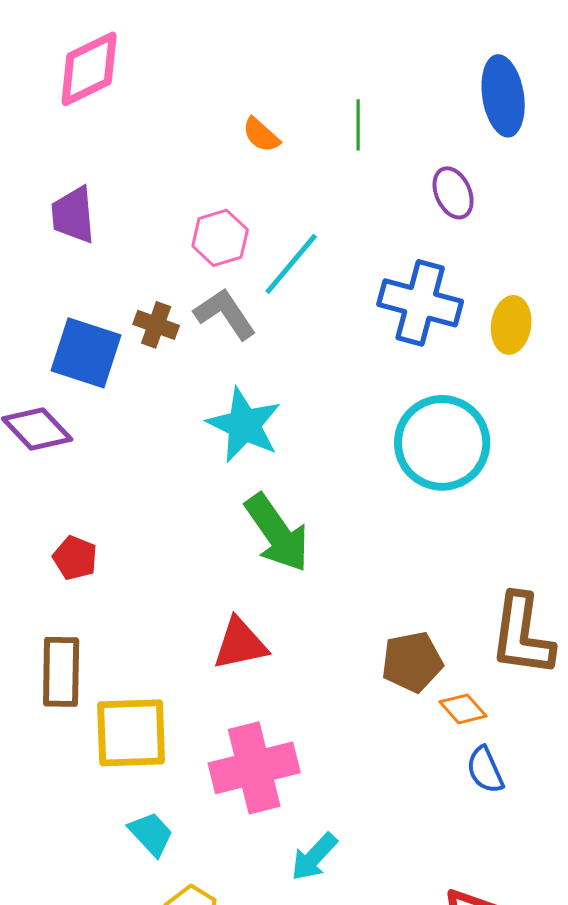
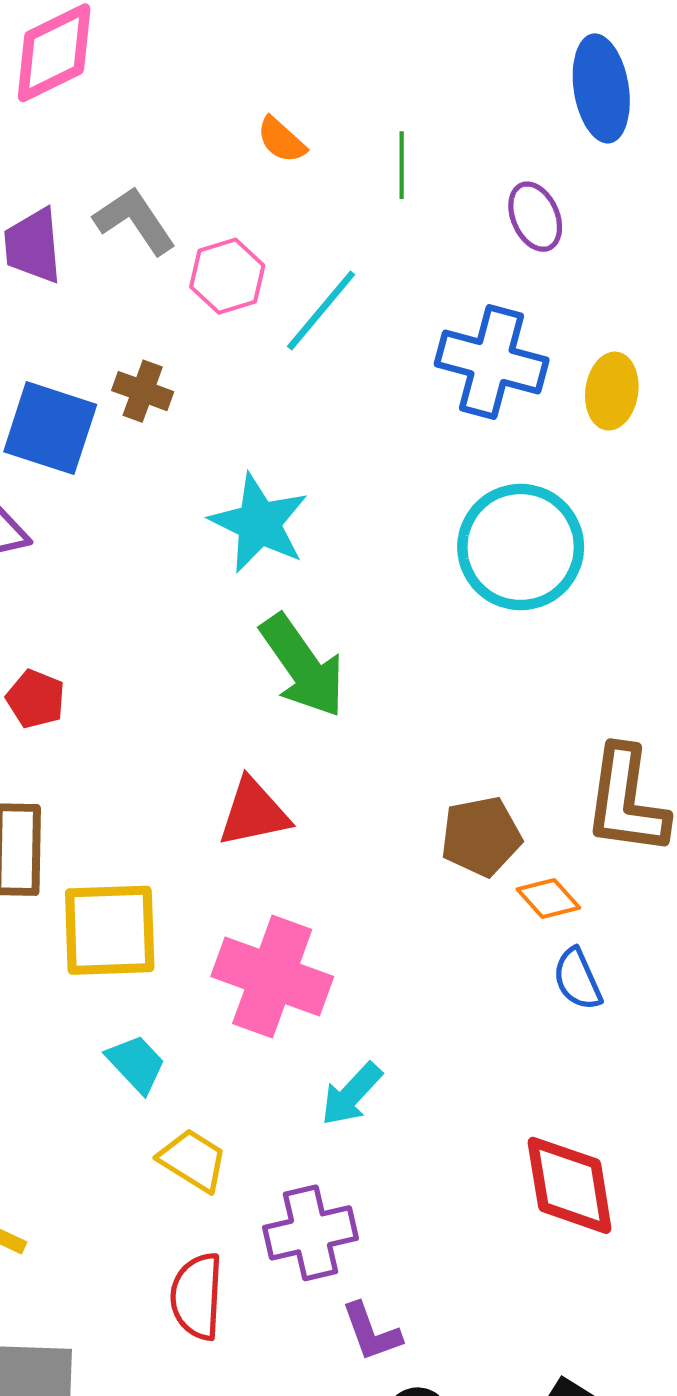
green line: (358, 125) -> (402, 165), moved
gray L-shape: (225, 314) -> (135, 221), moved
pink cross: (254, 768) -> (272, 976), turned 34

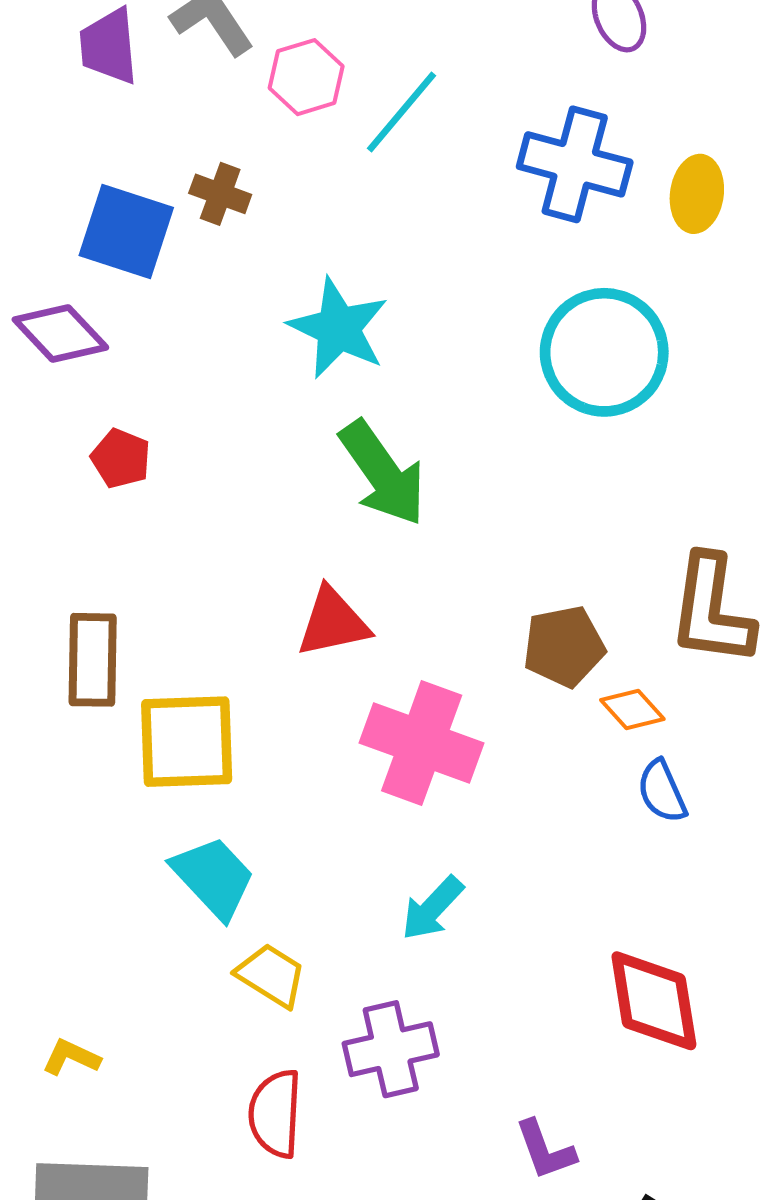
red pentagon: (36, 699) -> (121, 458), moved
pink cross: (272, 976) -> (422, 743), moved
cyan trapezoid: (136, 1064) -> (213, 877), size x1.4
purple L-shape: (371, 1332) -> (545, 1150), moved

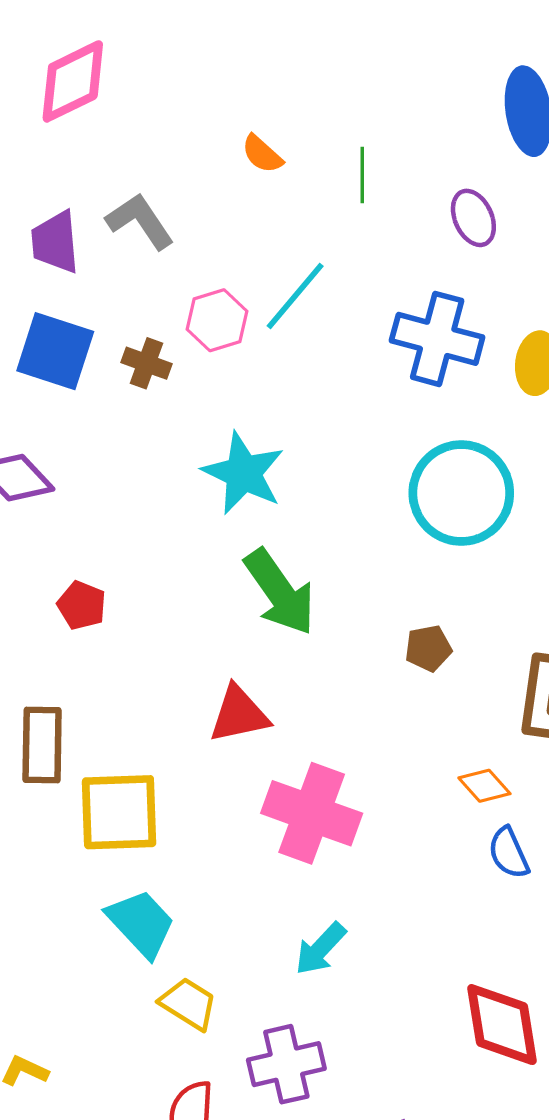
pink hexagon: (306, 77) -> (217, 320), moved
blue square: (126, 231) -> (55, 351), moved
red pentagon: (121, 458) -> (82, 605), moved
brown pentagon: (564, 646) -> (428, 648), moved, size x0.7

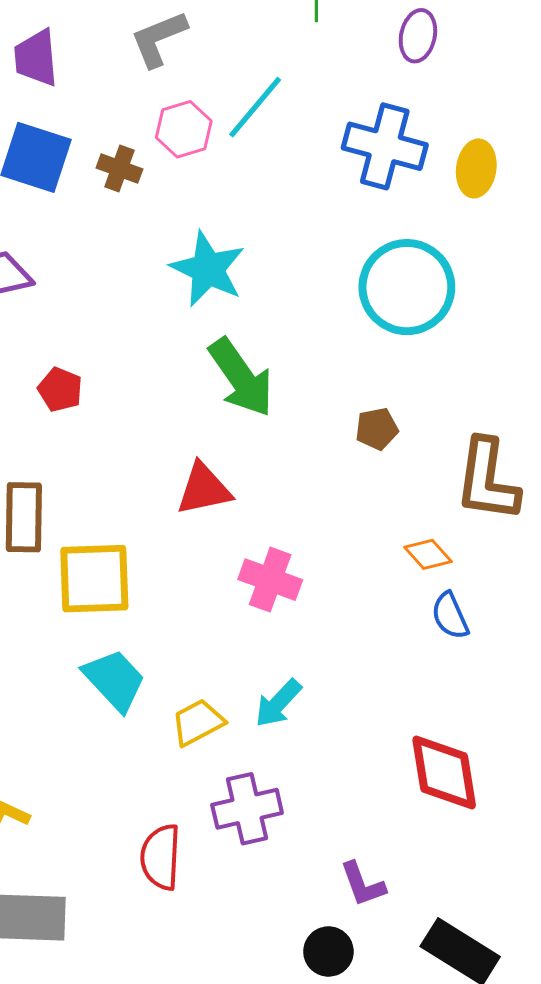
purple ellipse: (473, 218) -> (418, 36), turned 36
gray L-shape: (140, 221) -> (159, 39), moved, turned -78
pink cross: (312, 813) -> (270, 580), size x0.7
yellow trapezoid: (188, 1004) -> (198, 722), moved, turned -60

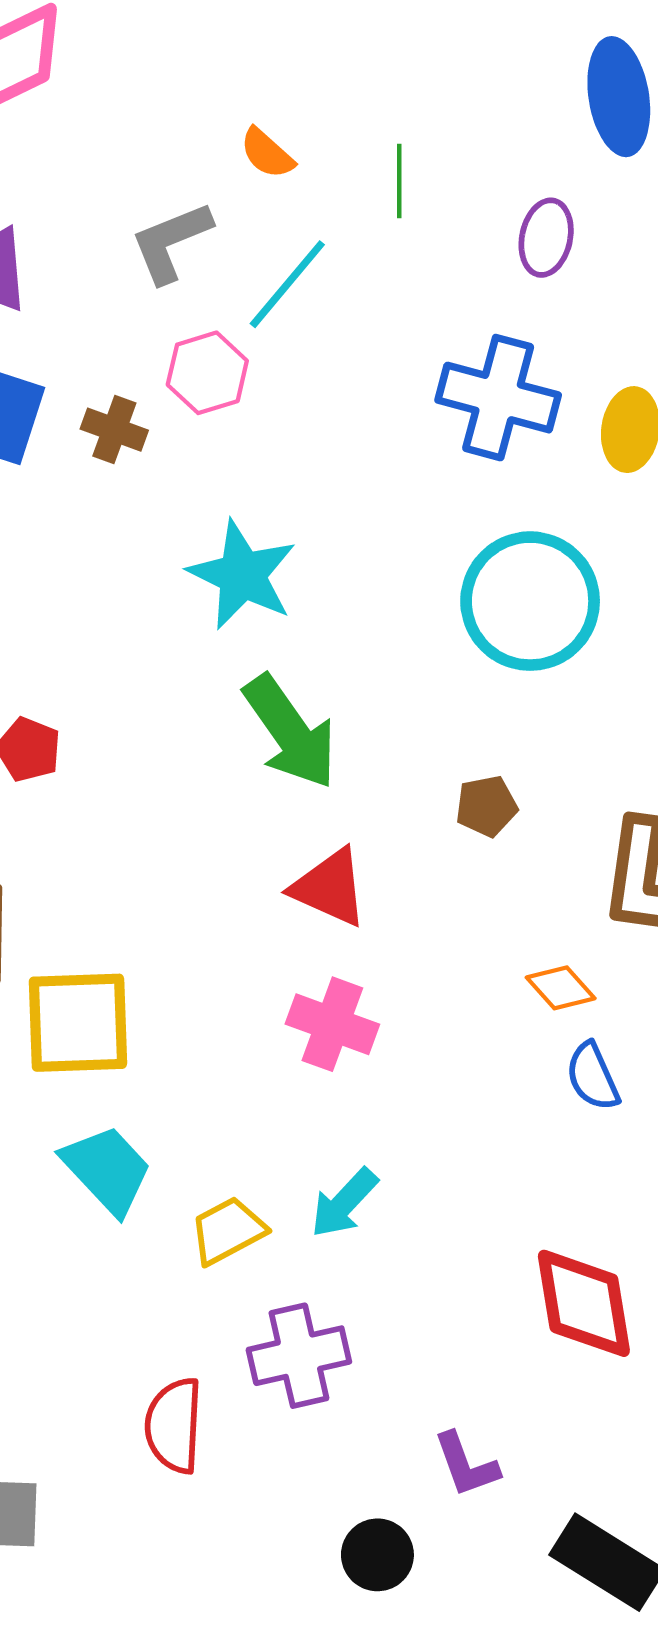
cyan line: (255, 107) -> (287, 284), moved
red triangle: (204, 489) -> (329, 888), moved, turned 36
black circle: (328, 951) -> (377, 1555), moved

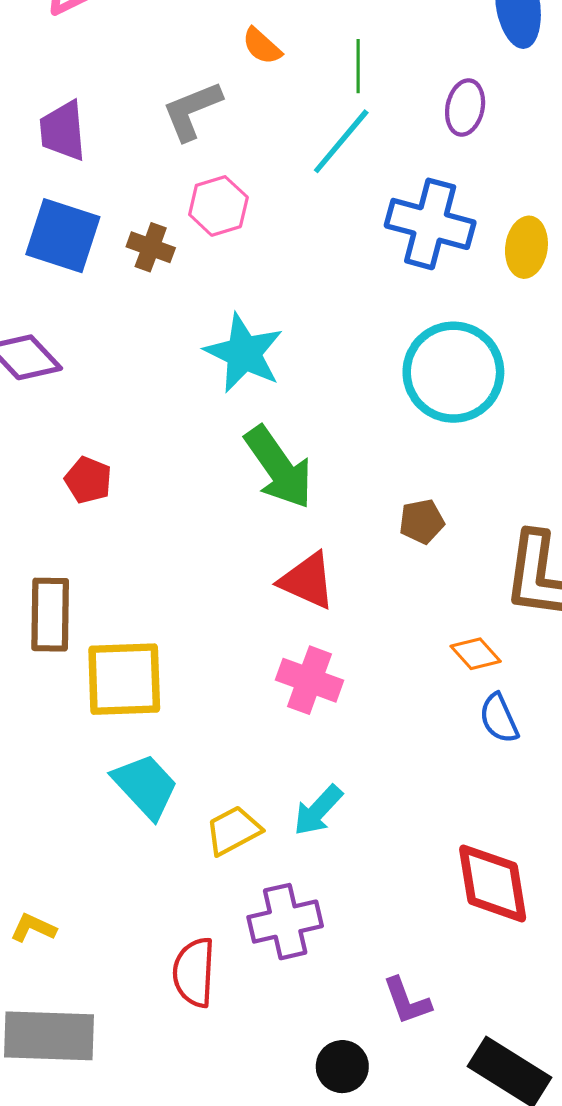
cyan line: (287, 284) -> (341, 141), moved

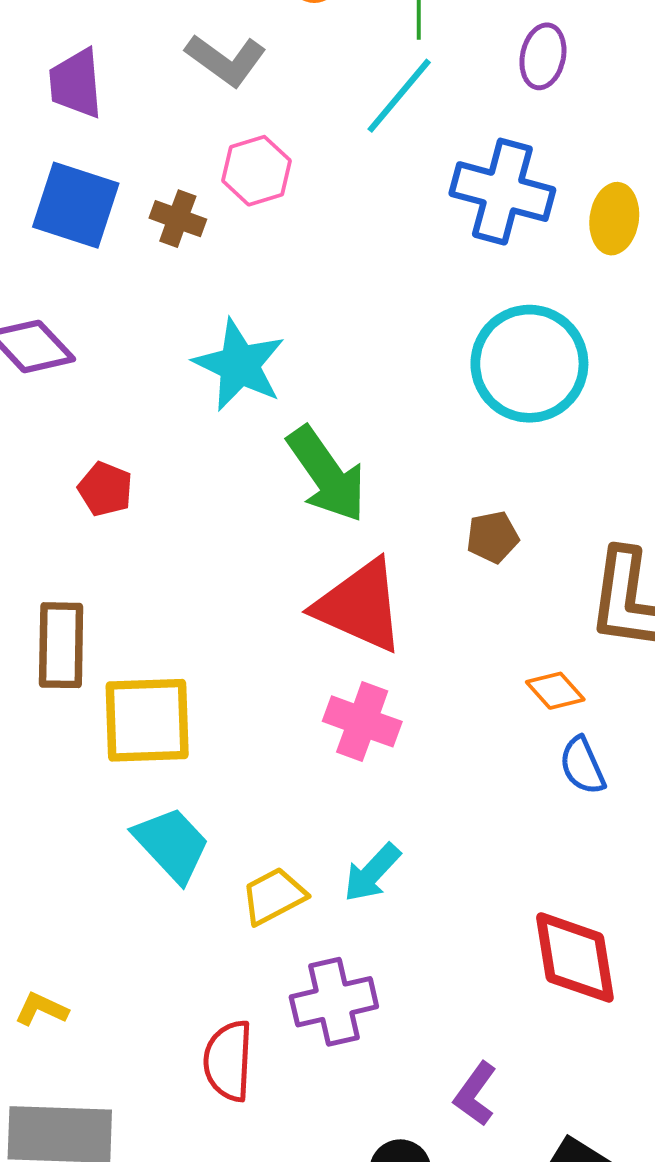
gray L-shape: (192, 111) -> (226, 60), turned -122
cyan star: (244, 353) -> (239, 365), moved
red triangle: (307, 581) -> (360, 606), size x1.4
purple L-shape: (407, 1001) -> (475, 1094), turned 56

